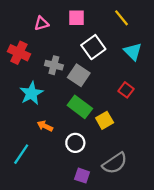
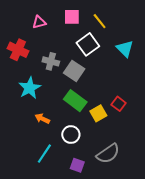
yellow line: (122, 18) -> (100, 21), moved
red square: (126, 90) -> (119, 104), moved
cyan line: (21, 154) -> (44, 154), moved

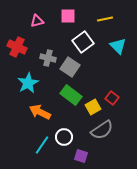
yellow line: (100, 21) -> (105, 19), moved, turned -63
orange arrow: (42, 119) -> (40, 112), size x1.5
white circle: (71, 135) -> (64, 137), moved
gray semicircle: (108, 154) -> (102, 130), moved
purple square: (77, 165) -> (81, 156), moved

